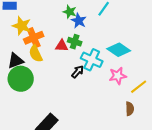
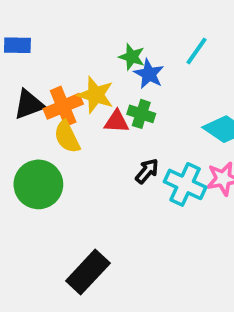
yellow star: (22, 26) -> (96, 95), moved
cyan cross: (92, 60) -> (185, 184), moved
black triangle: (16, 61) -> (29, 104), moved

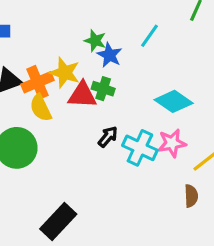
red triangle: (117, 122) -> (82, 95), size x1.4

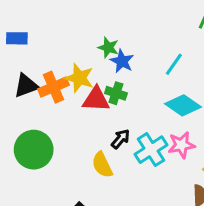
cyan line: (150, 36) -> (174, 64), moved
yellow semicircle: (41, 108) -> (102, 165), moved
cyan cross: (140, 148) -> (151, 150), turned 32

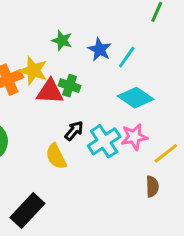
blue star: (122, 61) -> (100, 50), moved

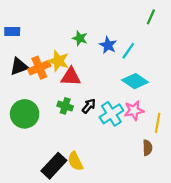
green cross: (69, 86) -> (65, 106), moved
yellow line: (166, 153) -> (158, 123), turned -42
yellow semicircle: (56, 156) -> (75, 161), moved

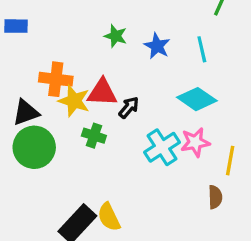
cyan line: (128, 51) -> (202, 49), moved, turned -48
yellow star: (58, 61) -> (74, 101), moved
black triangle: (19, 67) -> (26, 112), moved
orange cross: (39, 68) -> (56, 79), turned 30
black arrow: (89, 106) -> (129, 107), moved

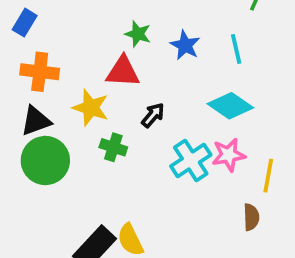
blue rectangle: (16, 26) -> (25, 23), turned -60
orange cross: (56, 79) -> (40, 72), moved
red triangle: (102, 92) -> (123, 72), moved

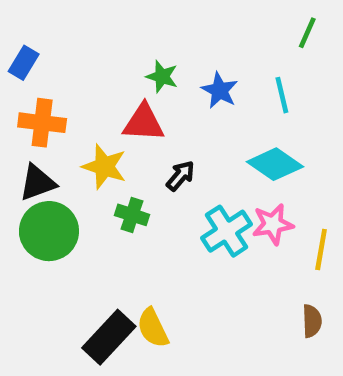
brown semicircle: (251, 217) -> (312, 321), moved

